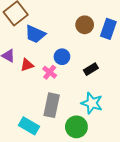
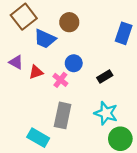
brown circle: (85, 25) -> (69, 22), moved
green circle: (76, 127) -> (120, 139), moved

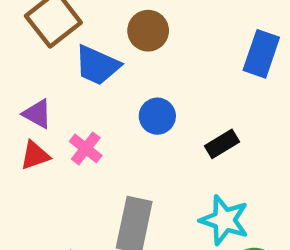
red triangle: (36, 72) -> (35, 155), moved
pink cross: (60, 80) -> (86, 148), moved

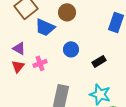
pink cross: (86, 148) -> (40, 63), turned 32
red triangle: (35, 155) -> (18, 66), turned -32

